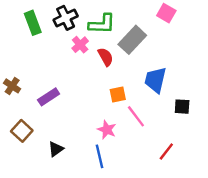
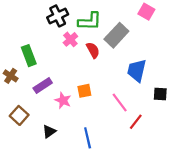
green rectangle: (33, 23) -> (29, 56), moved
orange square: (118, 94) -> (84, 91), moved
pink star: (107, 130) -> (63, 100), moved
red line: (166, 152) -> (136, 122), moved

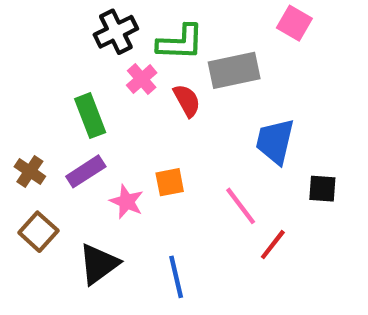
gray rectangle: (116, 35) -> (234, 70), turned 35
green rectangle: (29, 56) -> (90, 116), moved
brown cross: (11, 76) -> (30, 171), moved
black triangle: (49, 131) -> (99, 264), size x1.5

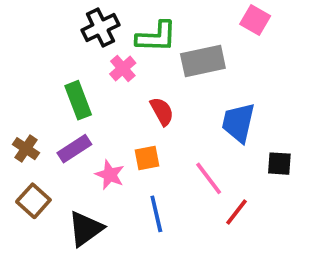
red semicircle: (187, 101) -> (162, 111), moved
blue line: (176, 277) -> (156, 214), moved

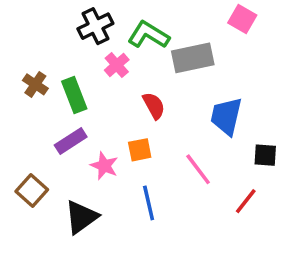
green L-shape: (156, 37) -> (149, 35), turned -150
brown cross: (26, 149) -> (35, 84), moved
red line: (236, 212) -> (246, 201), moved

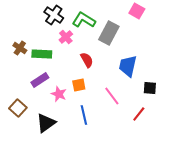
black cross: (95, 26) -> (54, 15), turned -30
gray rectangle: (193, 58) -> (109, 33), turned -50
green rectangle: (74, 95) -> (42, 54), turned -66

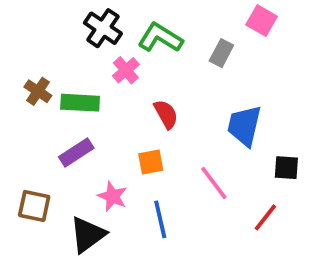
gray rectangle: (109, 33) -> (221, 53), moved, size x0.6
pink star: (59, 94) -> (113, 196), moved
brown square: (18, 108) -> (34, 206), turned -30

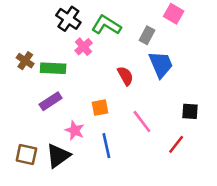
red semicircle: (166, 114) -> (125, 76), moved
blue trapezoid: (244, 126) -> (161, 64), moved, turned 144
brown square: (34, 206) -> (26, 155), moved

